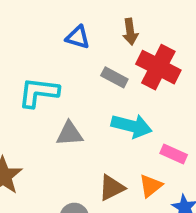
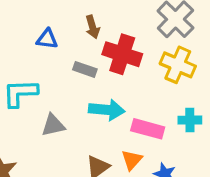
pink rectangle: (174, 154) -> (148, 129), size x1.4

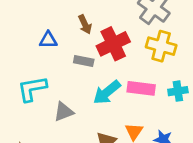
red cross: (122, 54) -> (113, 44), turned -36
cyan arrow: (107, 110) -> (107, 92), turned 144
pink rectangle: (148, 129) -> (141, 88), moved

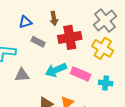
blue triangle: (48, 40) -> (25, 22), turned -32
gray rectangle: (84, 61) -> (38, 42), moved

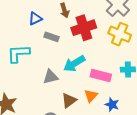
pink rectangle: (81, 74) -> (101, 75), moved
gray triangle: (22, 75) -> (51, 77), moved

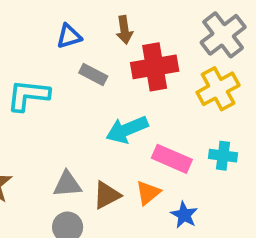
yellow cross: (120, 34) -> (218, 89), turned 30
gray triangle: (51, 77) -> (67, 184), moved

